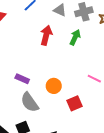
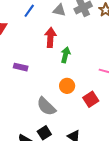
green arrow: (75, 37) -> (65, 55), moved
purple rectangle: (22, 79) -> (21, 67), moved

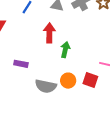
red square: (91, 99) -> (90, 80), moved, turned -35
gray semicircle: (46, 106) -> (46, 86), moved, turned -30

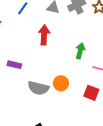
green arrow: (65, 50) -> (80, 51), moved
red square: (90, 80) -> (91, 93), moved

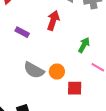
purple rectangle: (14, 65) -> (22, 32), moved
red square: (91, 93) -> (75, 88), moved, turned -35

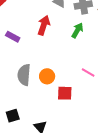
green arrow: (84, 45) -> (77, 30), moved
gray semicircle: (34, 70) -> (24, 75), turned 65

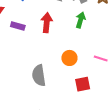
purple rectangle: (13, 37) -> (18, 26), moved
orange circle: (47, 76) -> (69, 58), moved

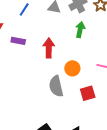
red arrow: (47, 23) -> (49, 48), moved
gray semicircle: (39, 75) -> (56, 86), moved

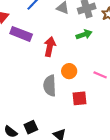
green arrow: (80, 30) -> (84, 34), turned 49
purple rectangle: (18, 41) -> (21, 34), size x1.5

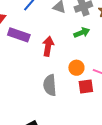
orange circle: (69, 71) -> (76, 68), moved
red square: (79, 98) -> (86, 87), moved

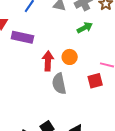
red arrow: (48, 46) -> (48, 61), moved
orange circle: (76, 68) -> (70, 57), moved

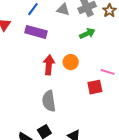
purple rectangle: (22, 37) -> (36, 32), moved
gray semicircle: (59, 84) -> (49, 101), moved

